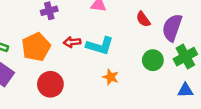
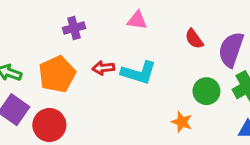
orange star: (111, 77) -> (182, 122), moved
red circle: (50, 84) -> (49, 125), moved

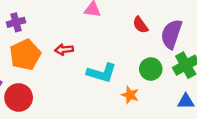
purple cross: (74, 28) -> (16, 22), moved
cyan L-shape: (139, 73) -> (102, 73), moved

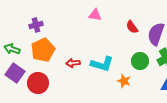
red arrow: (64, 50) -> (73, 63), moved

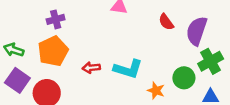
purple cross: (36, 25) -> (56, 19), moved
green circle: (140, 61) -> (184, 78), moved

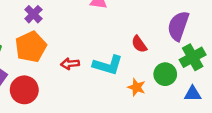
purple cross: (56, 19) -> (33, 14), turned -30
red semicircle: (166, 22) -> (139, 44), moved

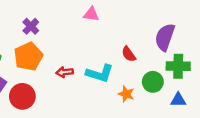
green cross: (193, 57) -> (178, 66), turned 30

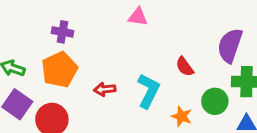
purple cross: (31, 26) -> (62, 32), turned -35
cyan L-shape: (100, 73) -> (148, 91), turned -80

